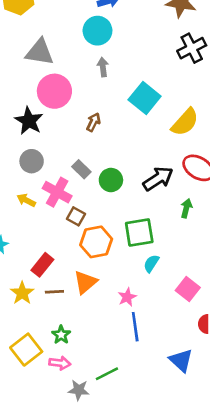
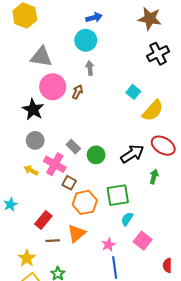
cyan square: (145, 98) -> (133, 92), moved, size x0.6
brown arrow: (93, 122) -> (77, 92), moved
pink square: (188, 289) -> (143, 241), moved
yellow star: (22, 293) -> (27, 258), moved

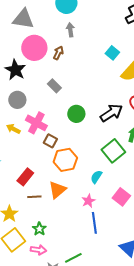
gray rectangle: (73, 147) -> (54, 86), moved
green square: (118, 195) -> (113, 151), moved, turned -30
cyan semicircle: (127, 219) -> (96, 177), moved

